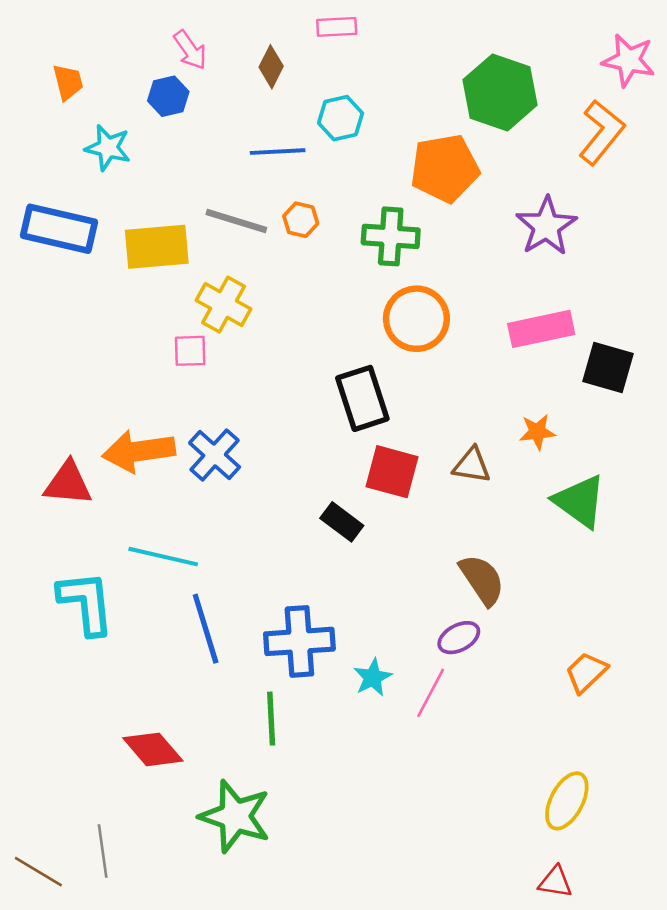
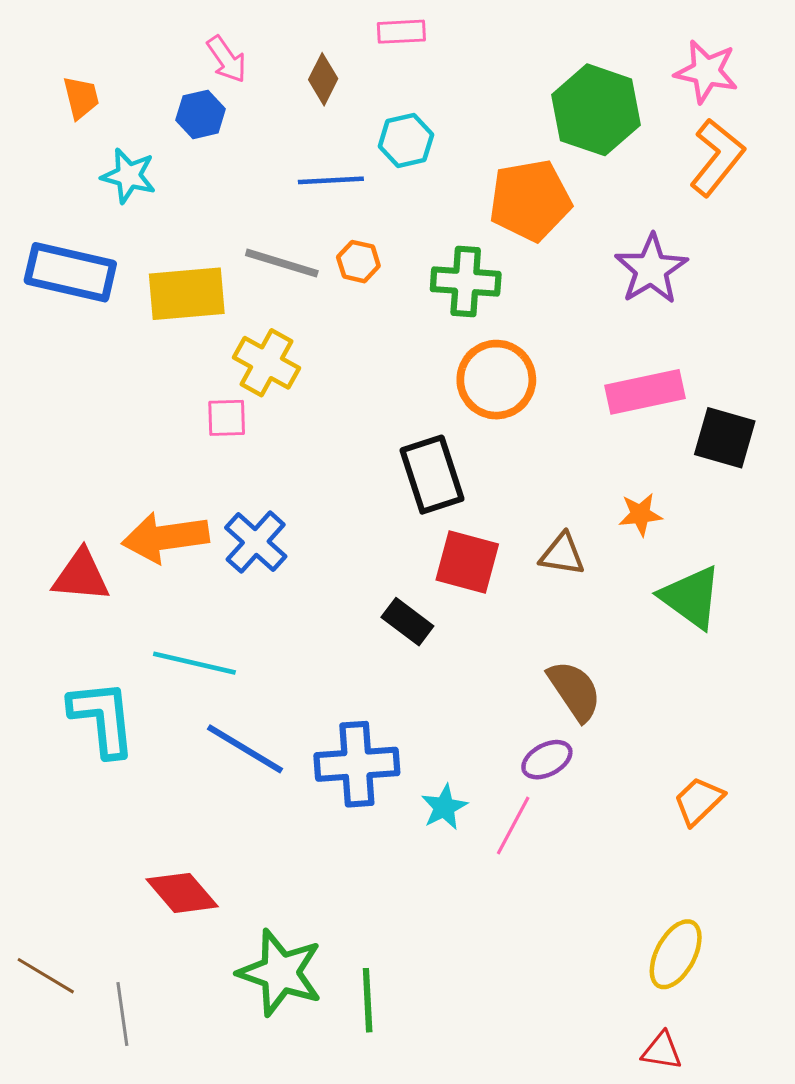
pink star: (629, 60) -> (706, 72), moved
blue line: (206, 629) -> (245, 749), turned -42
green line: (271, 719) -> (368, 1000), moved
brown line: (38, 872) -> (46, 976), moved

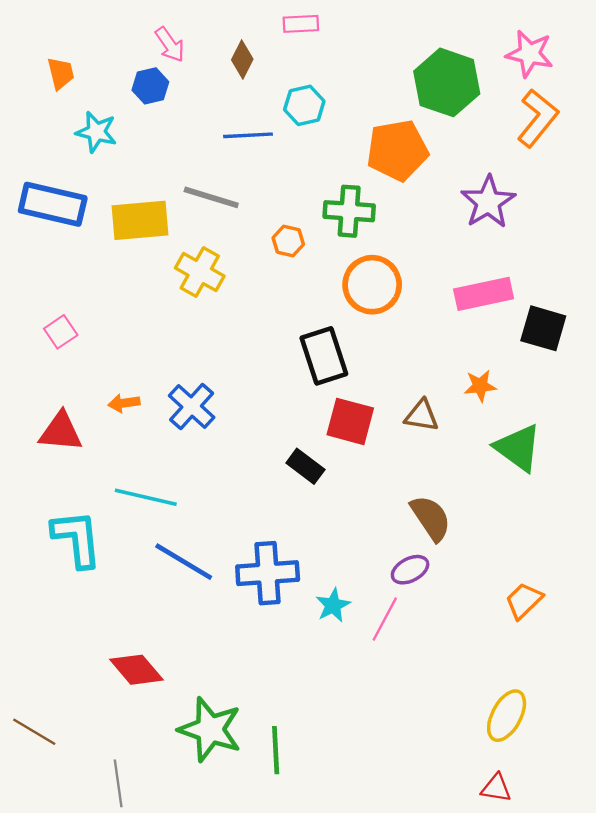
orange hexagon: (358, 262) -> (288, 241), moved
pink square: (227, 418) -> (61, 332), moved, turned -32
orange arrow: (165, 537) -> (124, 403), size x0.5
gray line: (122, 1014) -> (118, 783), moved

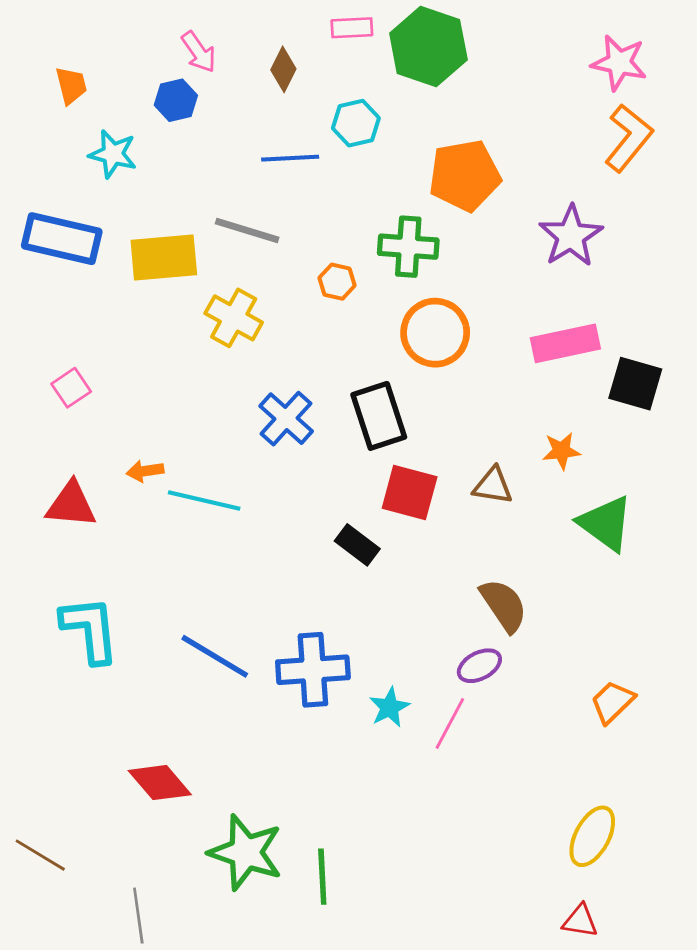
green hexagon: (447, 82) -> (428, 47), moved
blue cross: (192, 406) -> (286, 419), moved
cyan line: (146, 497) -> (204, 501), moved

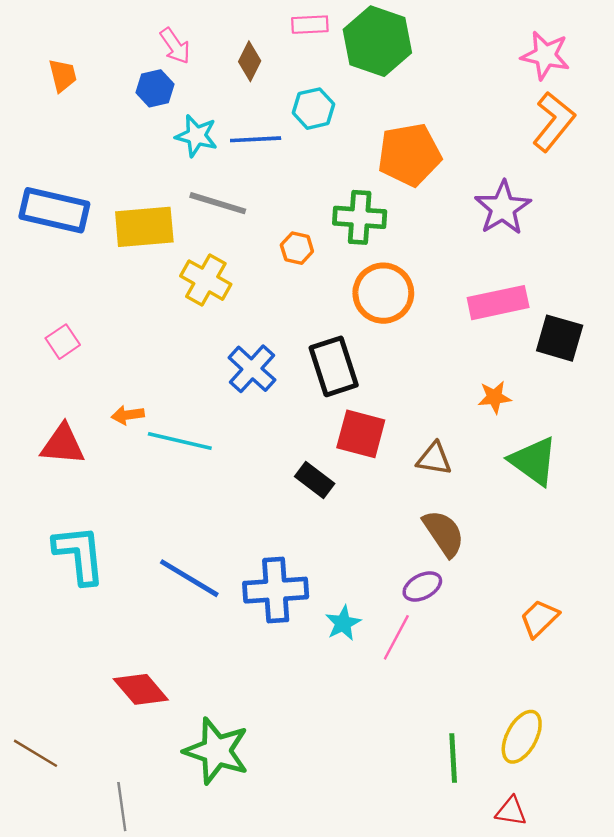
cyan star: (113, 154) -> (196, 136), moved
brown triangle: (493, 486) -> (434, 459), moved
green line: (322, 877) -> (453, 758), moved

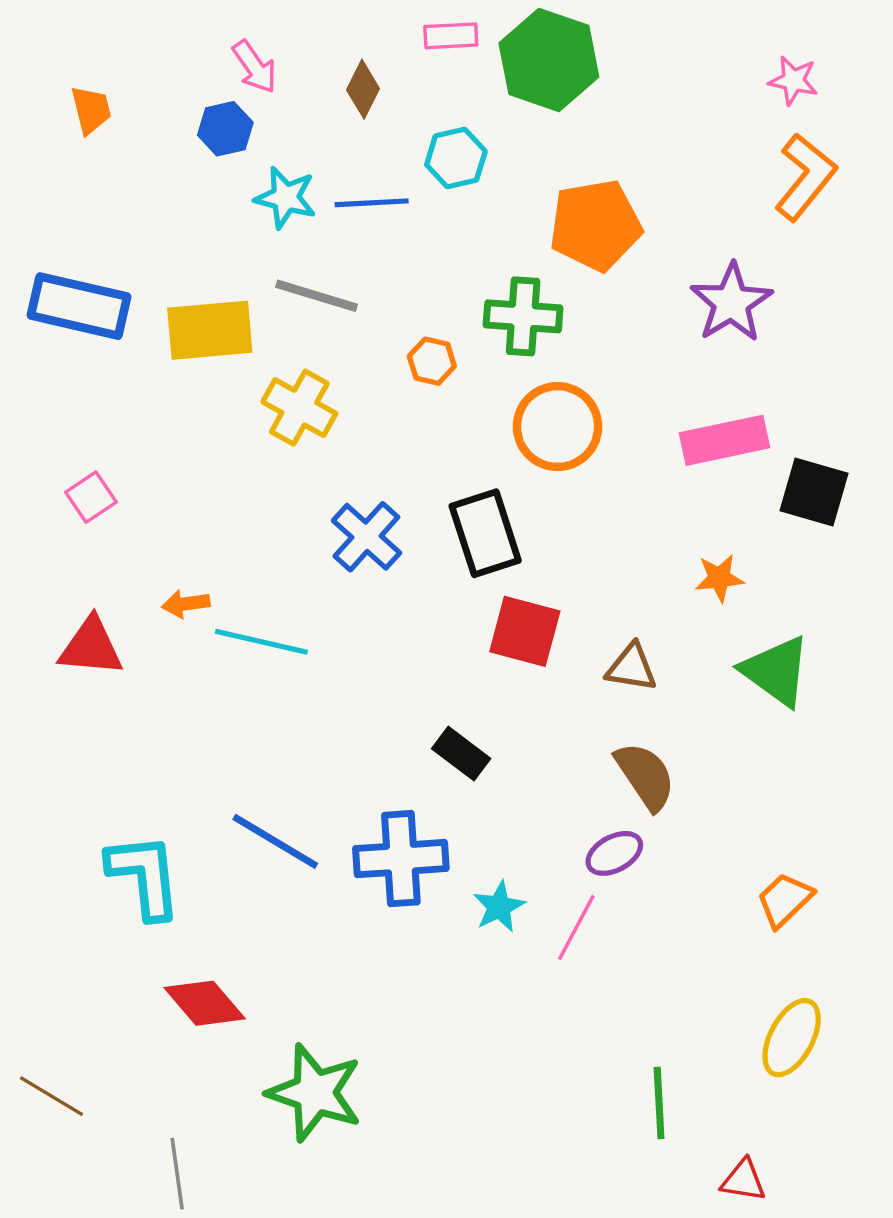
pink star: (545, 55) -> (793, 81), size x0.7
black rectangle: (315, 480) -> (461, 754), moved
cyan L-shape: (79, 555) -> (144, 876), moved
yellow ellipse: (522, 737) -> (792, 1038), moved

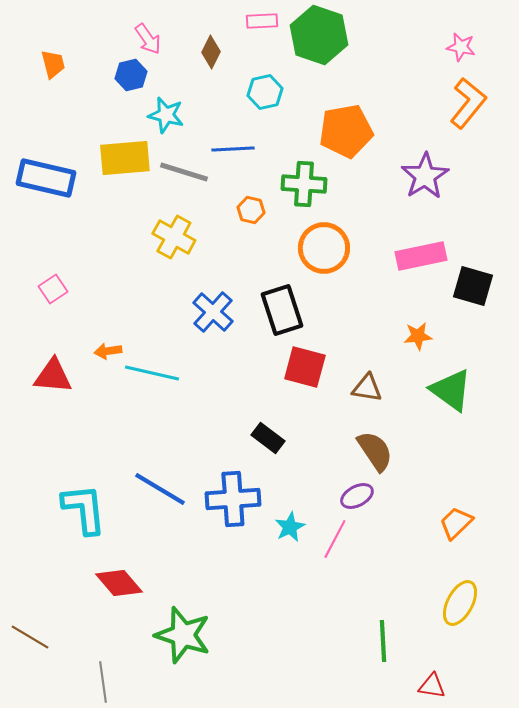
blue line: (372, 203) -> (233, 149), moved
yellow rectangle: (210, 330) -> (125, 158), moved

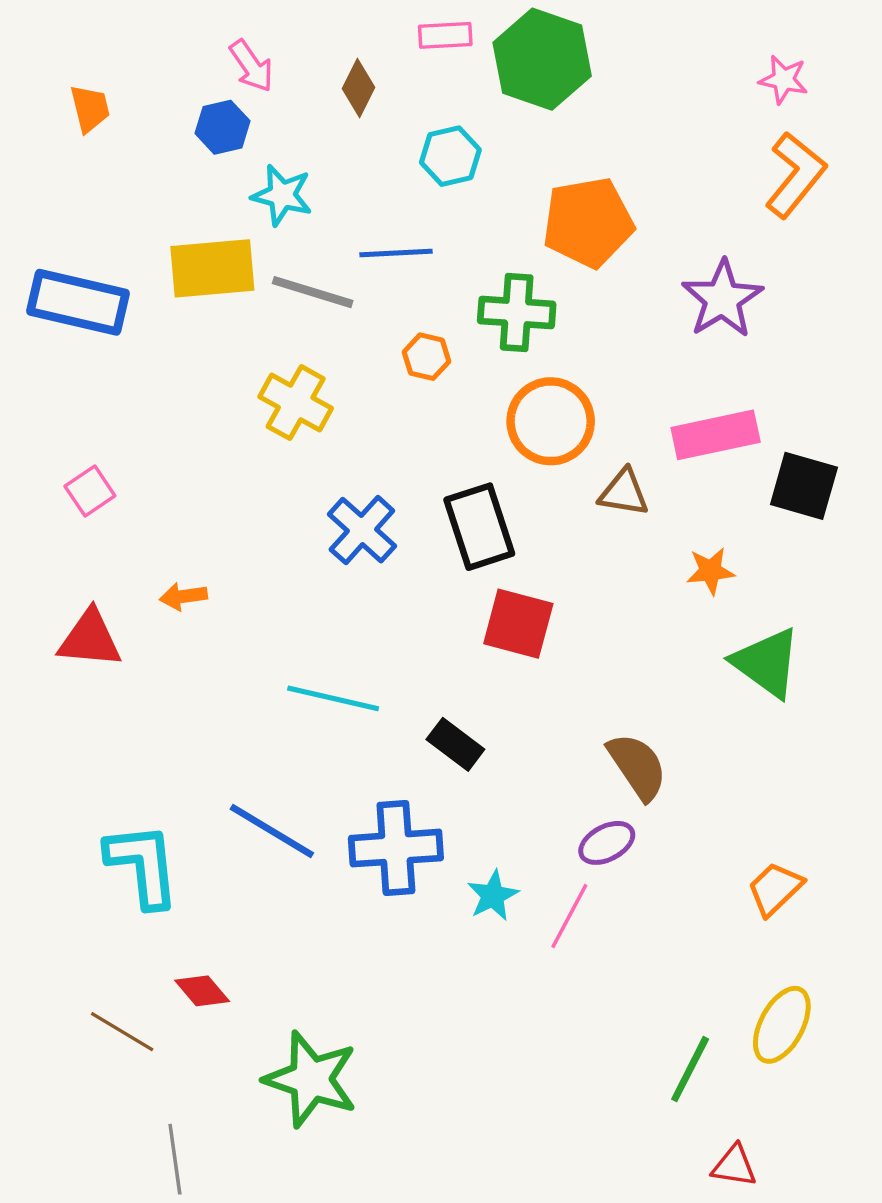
cyan line: (152, 373) -> (333, 698), moved
brown triangle: (367, 388) -> (624, 493), moved
red diamond: (119, 583) -> (202, 991), size x0.7
brown line: (30, 637) -> (122, 1032), moved
green line: (383, 641) -> (690, 1069), moved, turned 30

